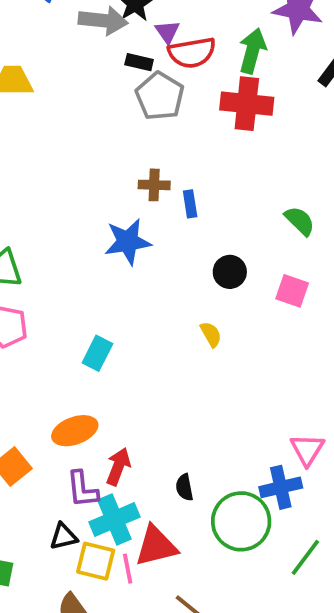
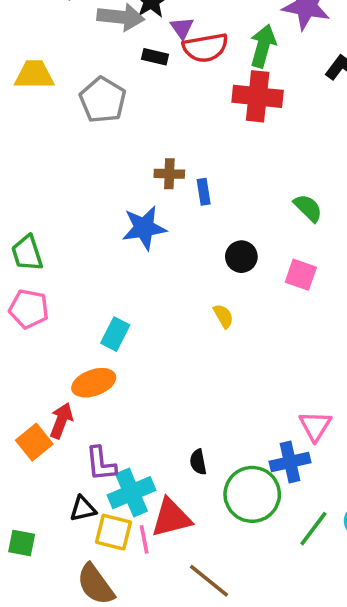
gray pentagon: (160, 96) -> (103, 100), moved
orange ellipse: (75, 431) -> (94, 383), moved
red arrow: (118, 467) -> (61, 421), moved

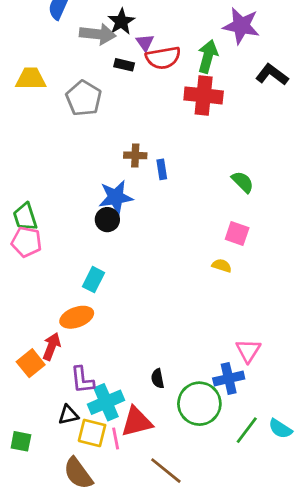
black circle: (241, 257) -> (107, 220), moved
pink pentagon: (29, 309) -> (26, 242), moved
yellow semicircle: (223, 316) -> (222, 266), moved, turned -42

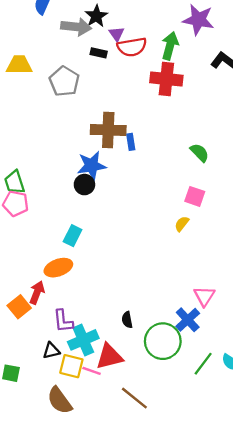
brown cross: (135, 155) -> (108, 130), size x1.8
yellow semicircle: (222, 266) -> (182, 224), turned -70
blue cross: (229, 379) -> (188, 320), turned -30
pink line: (116, 438) -> (92, 371), turned -60

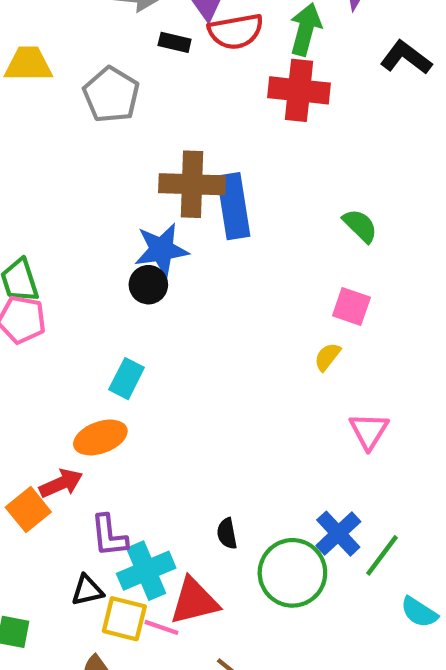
blue rectangle: (131, 142) -> (234, 206), size x2.0
red arrow: (37, 293) -> (61, 483), turned 45
pink triangle: (204, 296) -> (369, 431), moved
green line: (203, 364) -> (382, 555), moved

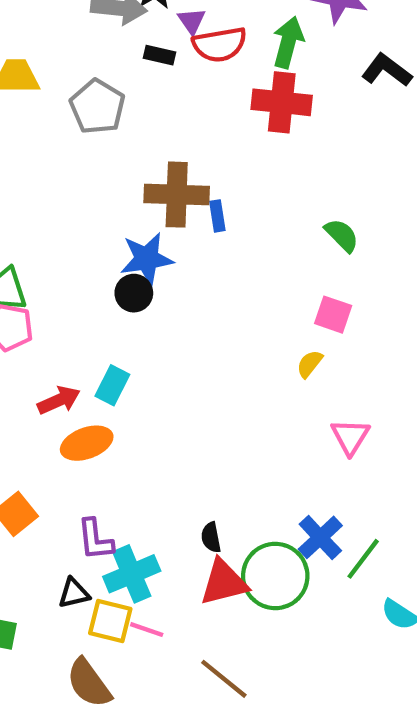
blue rectangle: (234, 206) -> (217, 216), size x0.5
red arrow: (61, 483) -> (59, 400), moved
red triangle: (194, 601) -> (224, 582), moved

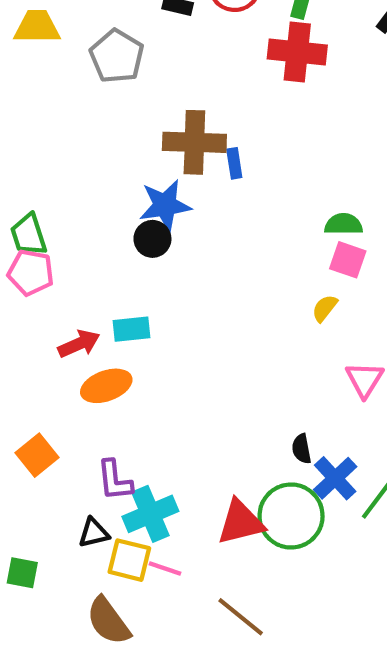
green semicircle: (342, 235) -> (344, 224), moved, turned -45
cyan rectangle: (112, 385) -> (131, 329), turned 57
black semicircle: (211, 537) -> (302, 449), moved

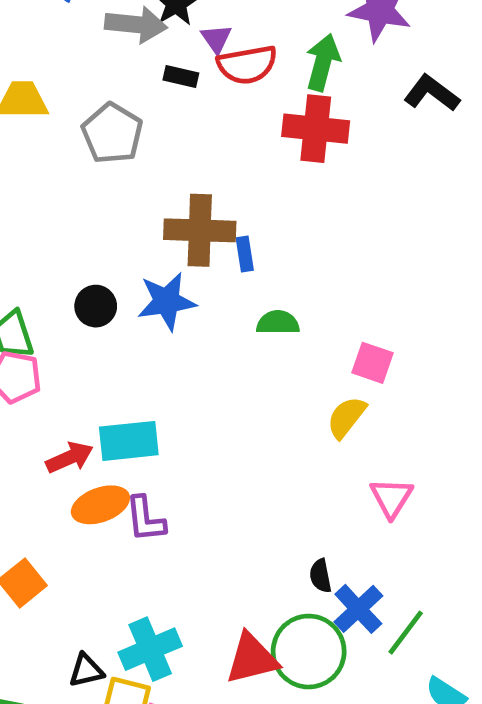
green semicircle: (344, 224) -> (278, 323), moved
black circle: (152, 239) -> (96, 306), moved
yellow semicircle: (325, 308) -> (346, 417), size x1.4
cyan rectangle: (131, 329) -> (129, 441), size x1.4
purple L-shape: (115, 480) -> (145, 519), moved

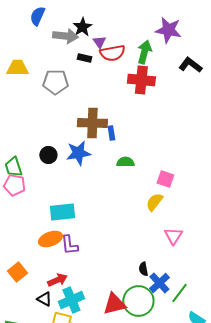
gray pentagon: (112, 133) -> (55, 82), turned -30
red arrow: (70, 458) -> (57, 280), moved
black triangle: (86, 670) -> (44, 299), moved, turned 42

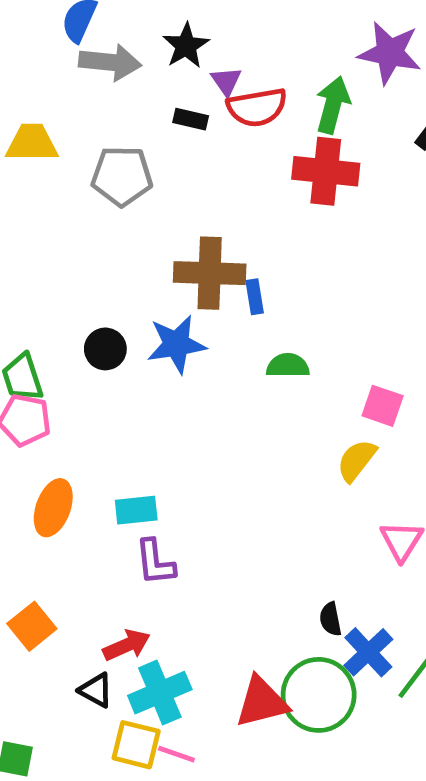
gray arrow: (65, 36) -> (110, 62), moved
cyan rectangle: (62, 212) -> (136, 510), moved, size x0.7
orange ellipse: (50, 239) -> (53, 508), moved, turned -50

